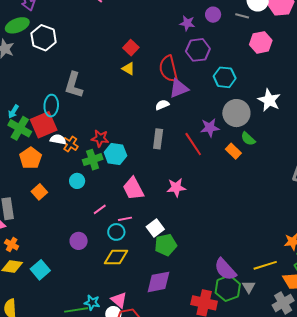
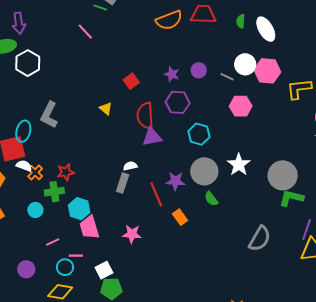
red square: (131, 48) -> (131, 81), moved
white semicircle: (162, 105) -> (130, 166), moved
red star: (100, 138) -> (66, 172), turned -30
orange rectangle: (233, 151) -> (180, 217), moved
cyan hexagon: (115, 154) -> (79, 209), moved

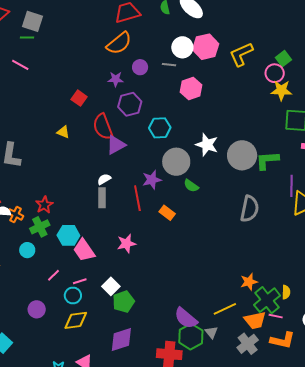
orange semicircle: (169, 20) -> (119, 43), moved
gray circle: (283, 175) -> (242, 155), moved
red line: (156, 194) -> (137, 198), turned 30

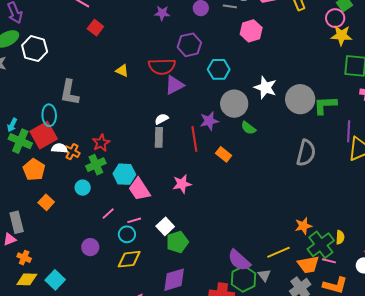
purple star: (116, 79) -> (162, 13), moved
red square: (79, 98) -> (95, 28), moved
red semicircle: (103, 127) -> (162, 67), turned -72

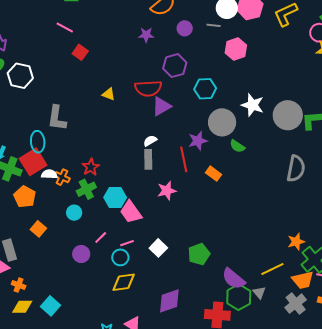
pink star: (182, 184) -> (167, 191), moved
green pentagon: (177, 242) -> (199, 254), moved
purple circle: (90, 247) -> (81, 254), moved

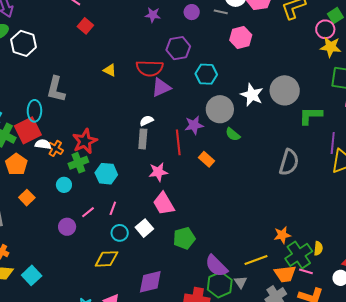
gray circle: (288, 115) -> (285, 90), moved
red star: (91, 167) -> (85, 141), size x1.4
pink trapezoid: (131, 212) -> (164, 204), moved
pink line: (127, 243) -> (113, 208), moved, turned -56
cyan circle: (120, 257) -> (120, 233), moved

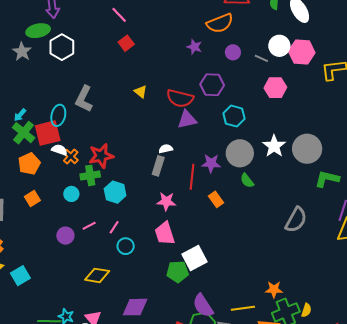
white square: (144, 228) -> (195, 258), moved, size x1.4
cyan circle: (120, 233) -> (126, 246), moved

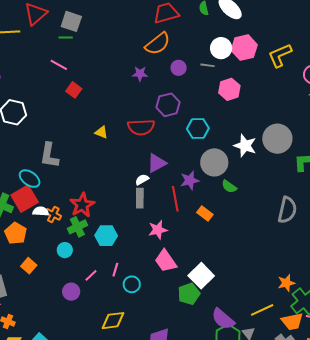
cyan ellipse: (58, 115) -> (30, 179), turned -50
purple triangle: (187, 120) -> (157, 163), moved

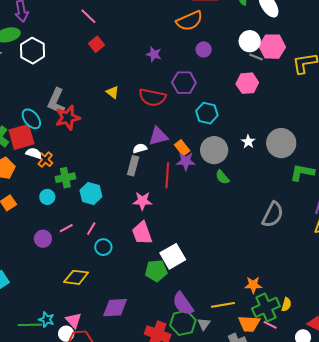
gray line: (207, 65) -> (256, 57), moved
purple star: (140, 74) -> (154, 54), moved
white star: (245, 146) -> (248, 142), size x0.6
red star: (82, 205) -> (68, 118), moved
orange rectangle: (205, 213) -> (182, 148), moved

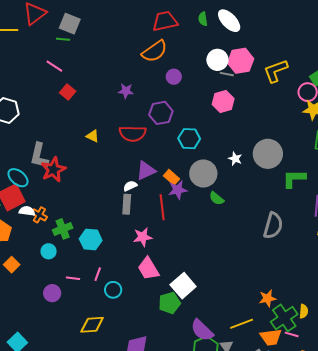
pink line: (66, 228) -> (73, 278), turned 48

